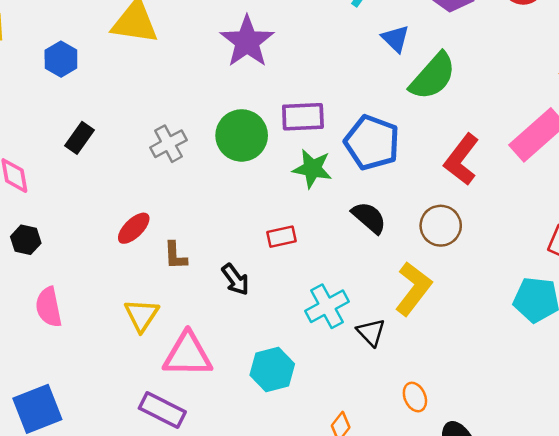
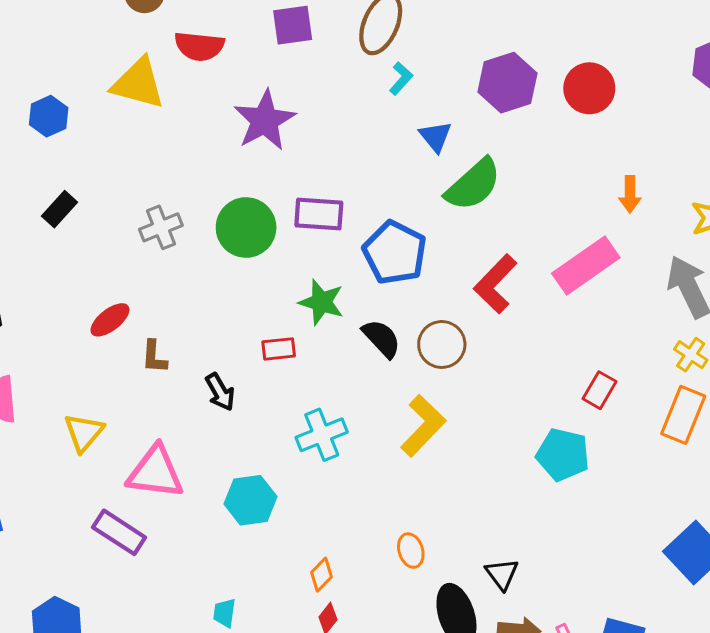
green star: (312, 169) -> (321, 302), moved
brown circle: (441, 226) -> (442, 344), moved
yellow triangle: (142, 315) -> (84, 432), moved
black triangle: (371, 332) -> (502, 574), moved

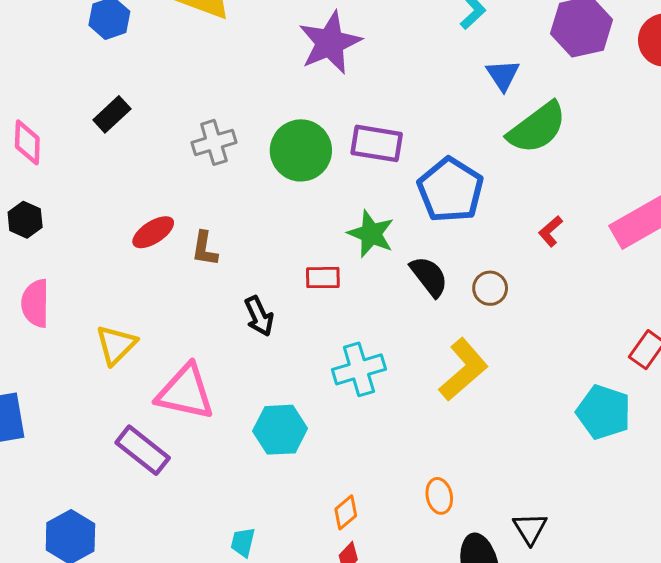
red L-shape: (495, 284) -> (551, 231), size x0.5
brown circle: (442, 344) -> (490, 288), size x0.7
brown L-shape: (154, 357) -> (205, 249), moved

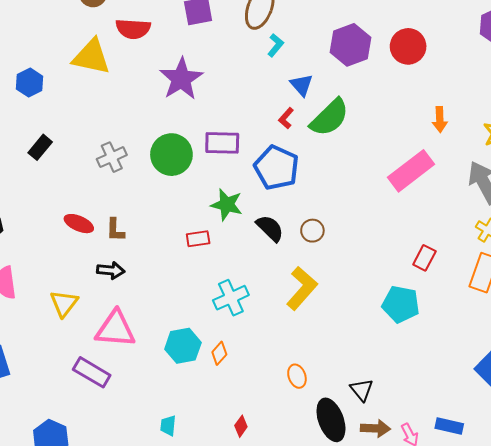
red L-shape: (551, 231) -> (286, 118), moved
red ellipse: (153, 232) -> (79, 224), turned 64
black arrow: (259, 316) -> (111, 270), moved, turned -52
orange diamond: (346, 512) -> (219, 353), moved

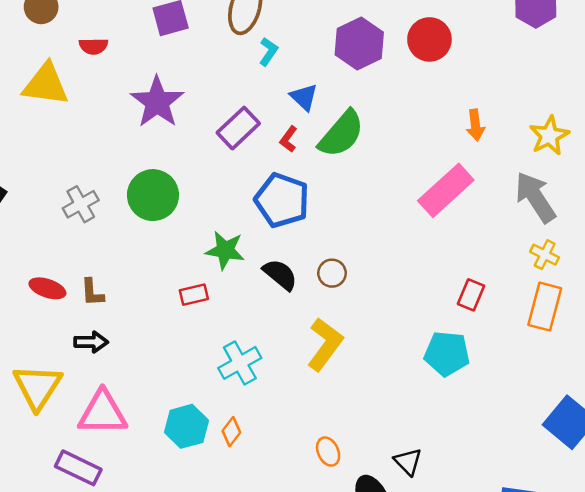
red semicircle: (133, 29) -> (94, 46), size x0.7
purple rectangle: (222, 143) -> (238, 128), moved, turned -40
yellow triangle: (64, 303) -> (38, 387), size x1.4

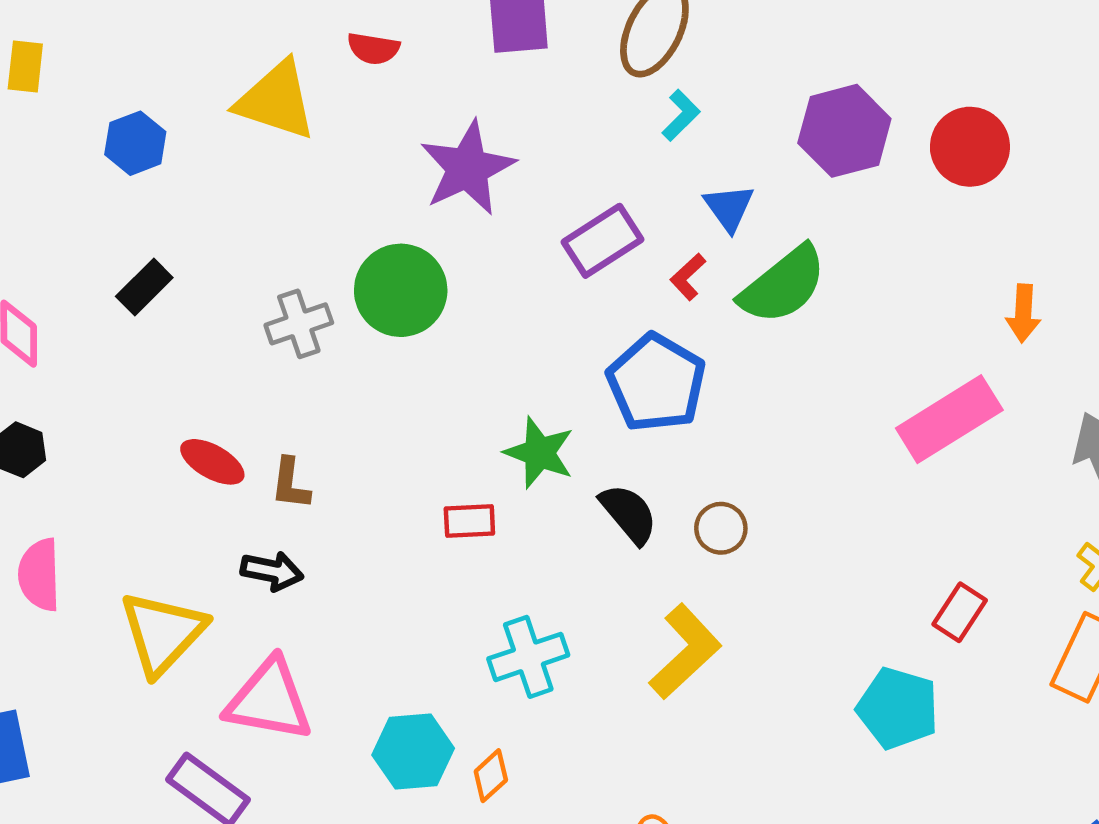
green circle: (153, 195) -> (401, 290), moved

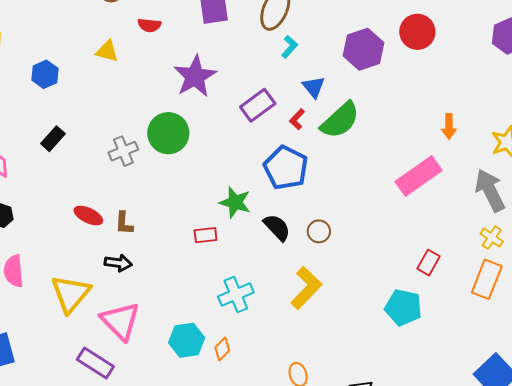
yellow triangle: (276, 100) -> (107, 51), size x0.6
red circle: (970, 147) -> (417, 32), moved
pink triangle: (269, 700) -> (120, 321), turned 39

